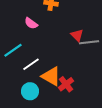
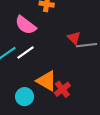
pink semicircle: (31, 23) -> (26, 25), size x1.5
white line: (31, 64) -> (26, 52), moved

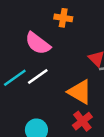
orange triangle: (47, 81) -> (80, 92), moved

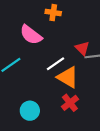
white line: (38, 76) -> (55, 64), moved

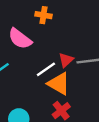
red triangle: (82, 48) -> (66, 60), moved, turned 32

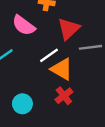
red triangle: (66, 60) -> (69, 29), moved, size x1.5

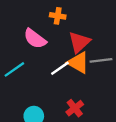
orange triangle: (62, 69) -> (78, 63), moved

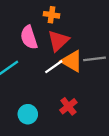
pink semicircle: (35, 39) -> (29, 37), turned 35
red triangle: (79, 42) -> (58, 41), moved

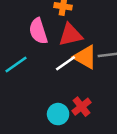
red triangle: (58, 41) -> (70, 35), turned 30
cyan circle: (28, 114) -> (58, 114), moved

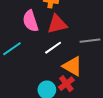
orange triangle: (85, 57) -> (73, 66), moved

